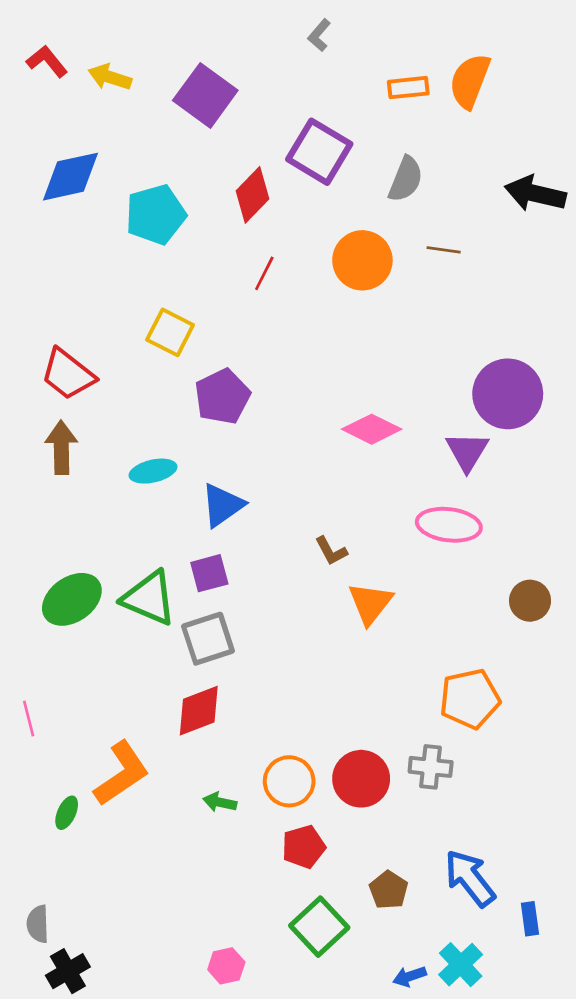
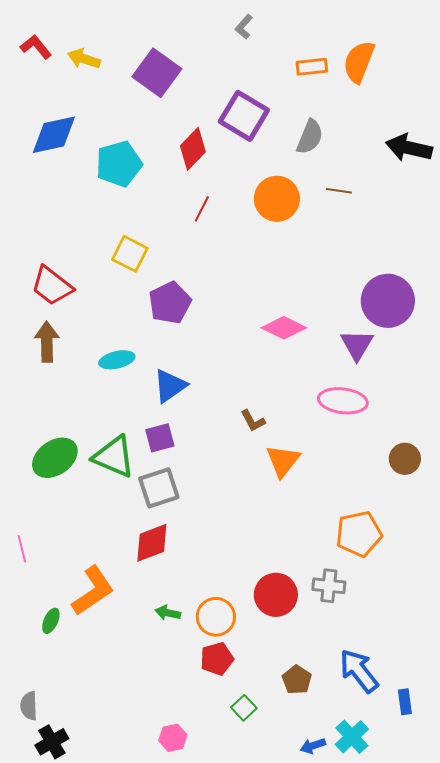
orange circle: (289, 781) -> (216, 617), moved
red pentagon: (304, 847) -> (217, 659), moved
green square: (319, 927) -> (244, 708), size x0.6

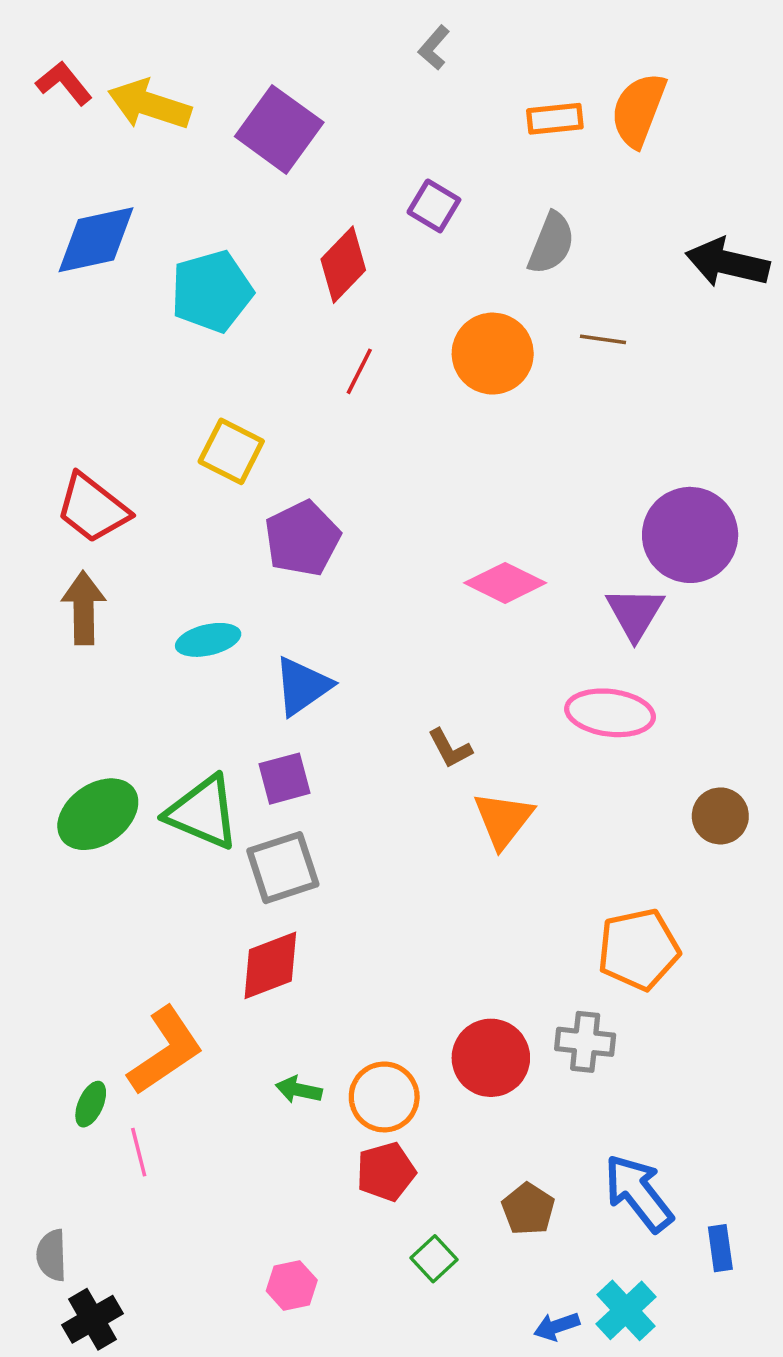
yellow arrow: (84, 59) -> (149, 105), size x1.4
purple square: (244, 116) -> (434, 206), size x0.6
pink line: (22, 549) -> (139, 1152), moved
pink hexagon: (173, 738) -> (292, 1285), moved

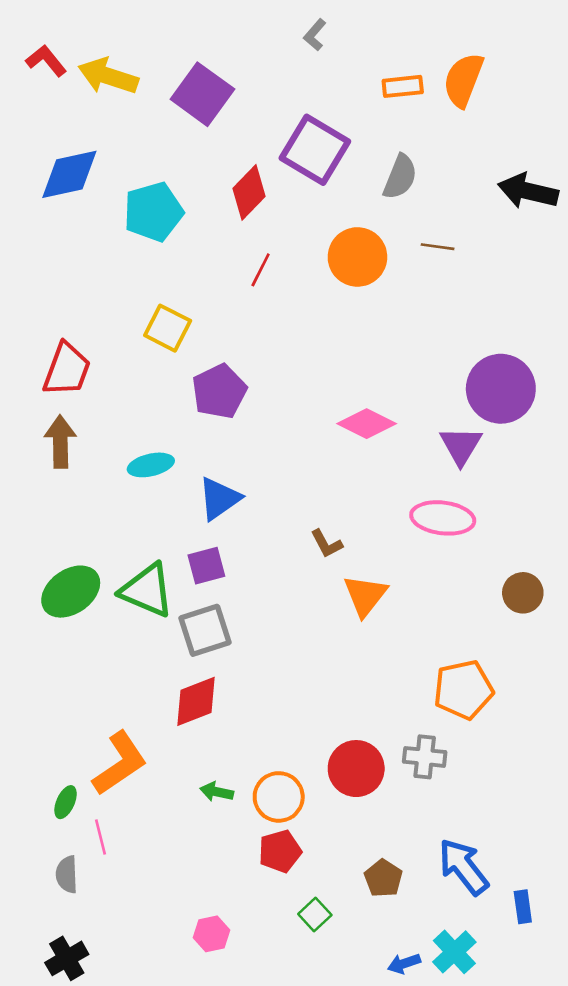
purple square: (434, 206) -> (315, 150), size x1.8
red trapezoid: (92, 508) -> (67, 369), turned -108
gray semicircle: (52, 1255) -> (67, 874), moved

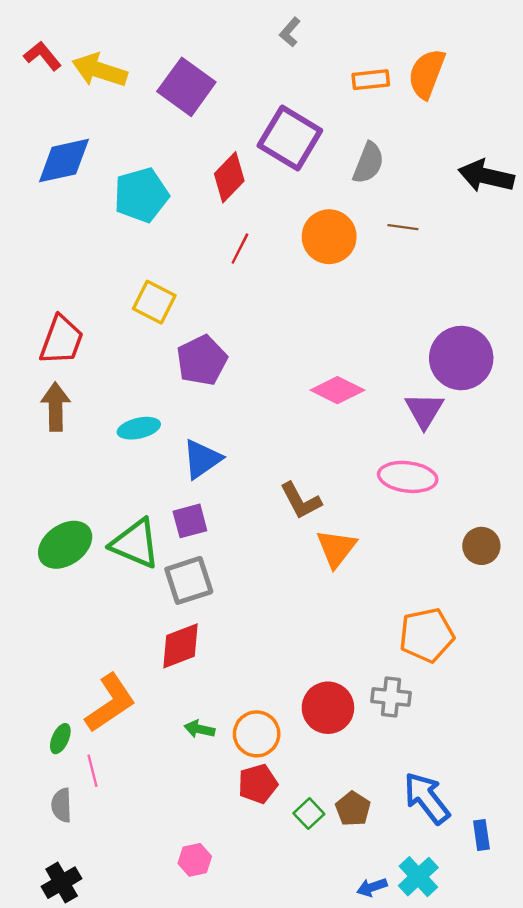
brown L-shape: (326, 544) -> (301, 501), size x1.4
green square: (315, 915) -> (309, 814), moved

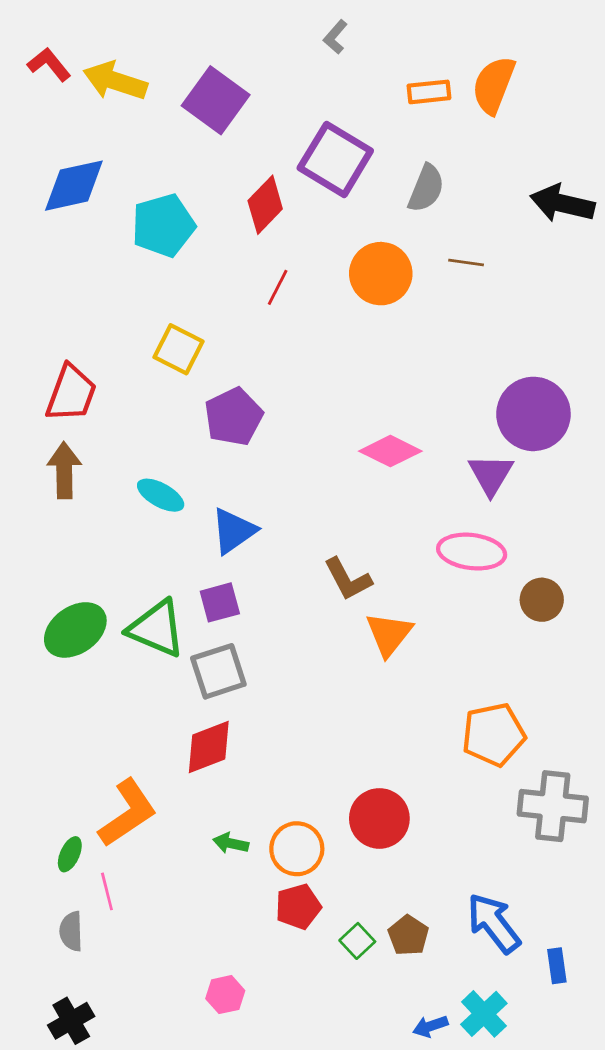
cyan ellipse: (139, 428) -> (161, 495), turned 42
brown circle: (481, 546) -> (542, 600), moved
gray cross: (391, 697) -> (553, 806), moved, size x1.5

